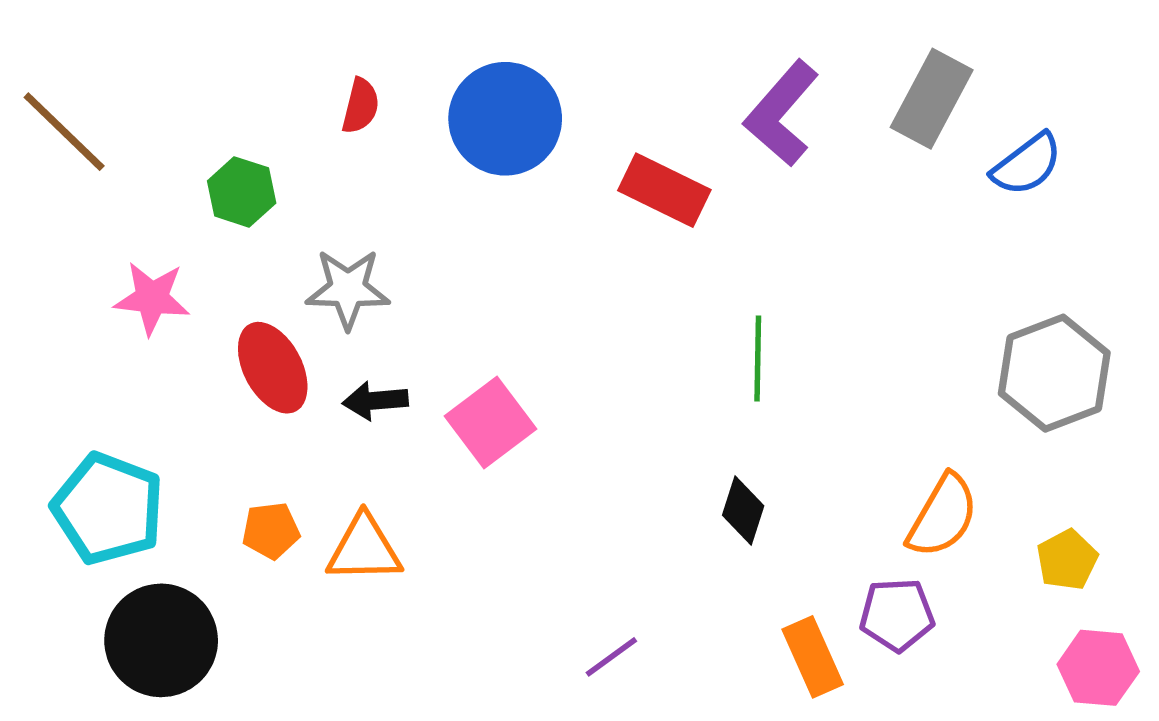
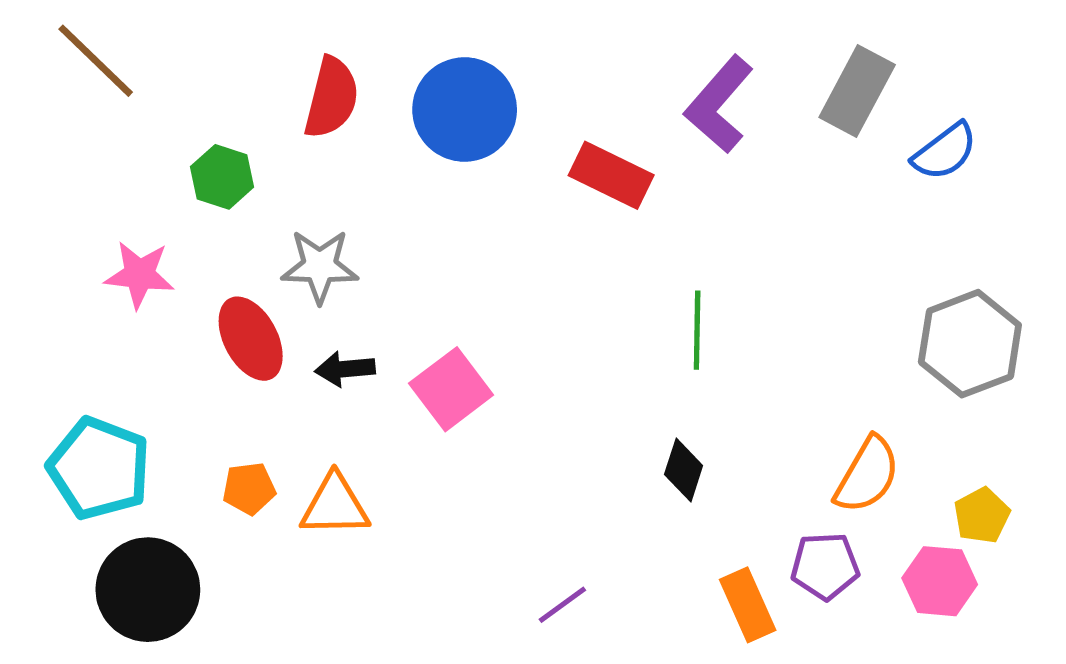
red semicircle: (361, 106) -> (332, 98), size x1.6
brown line: (64, 132) -> (96, 61), moved
pink hexagon: (1098, 668) -> (940, 581), moved

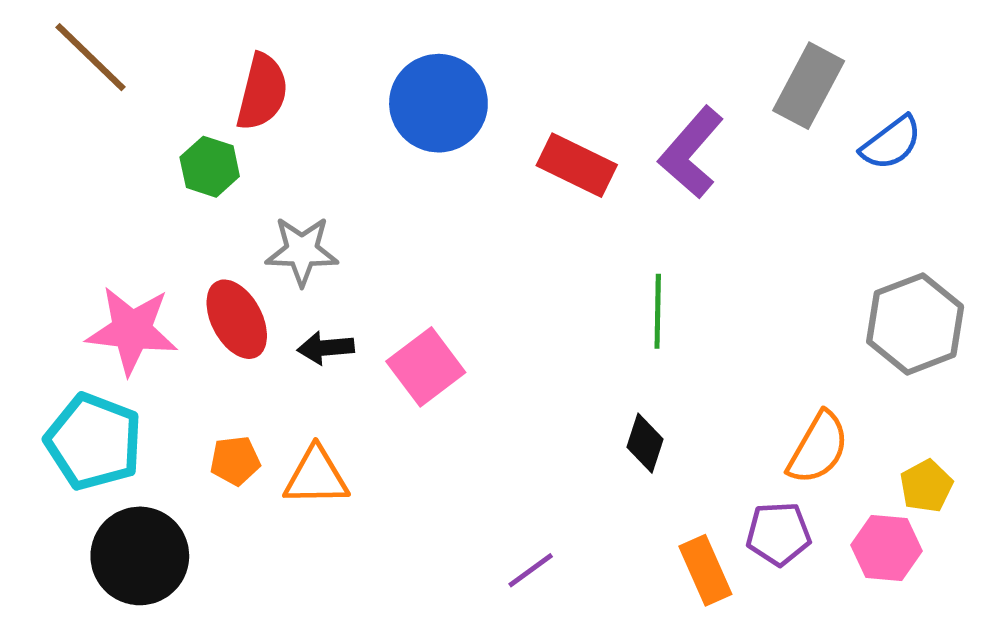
red semicircle: (332, 98) -> (262, 92), moved
purple L-shape: (719, 104) -> (691, 152), moved
pink star: (139, 275) -> (132, 330), moved, size x1.4

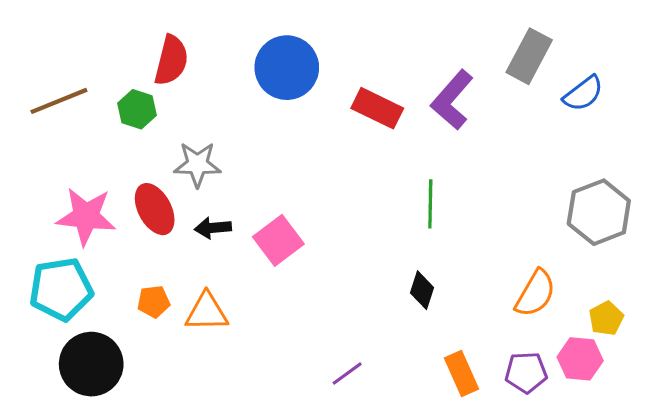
brown line: (91, 57) -> (59, 101), moved, turned -66
cyan pentagon: (94, 442) -> (61, 289), turned -30
purple pentagon: (778, 534) -> (526, 372), moved

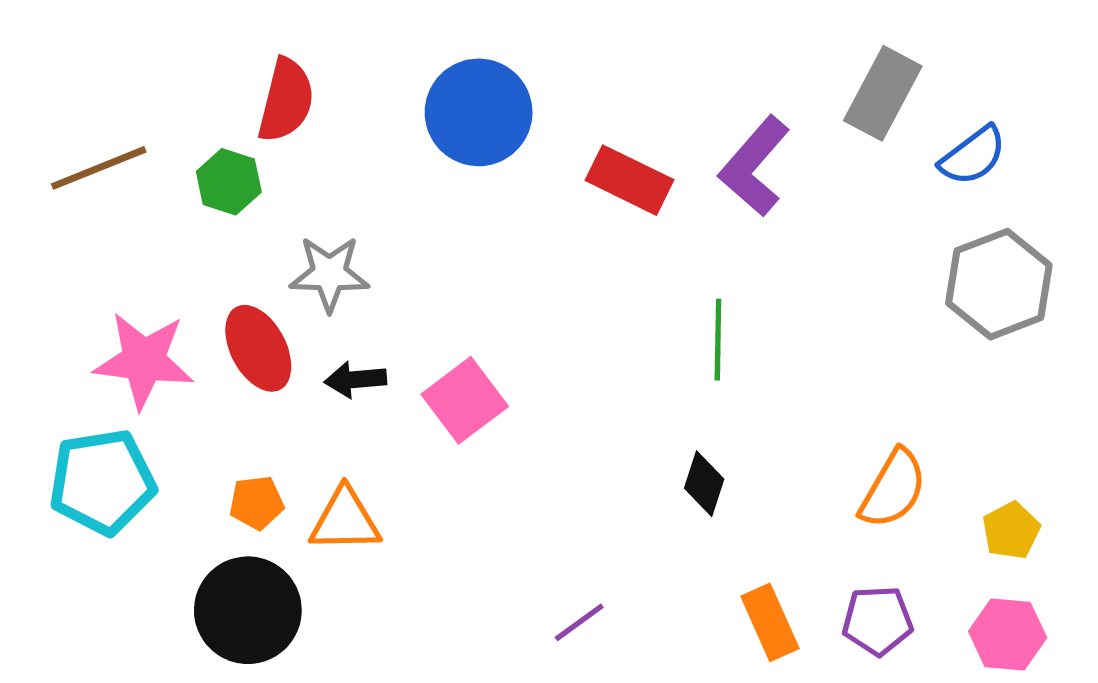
gray hexagon: (599, 212) -> (999, 284), moved
pink hexagon: (580, 359) -> (1008, 635), moved
black circle: (91, 364) -> (248, 610), moved

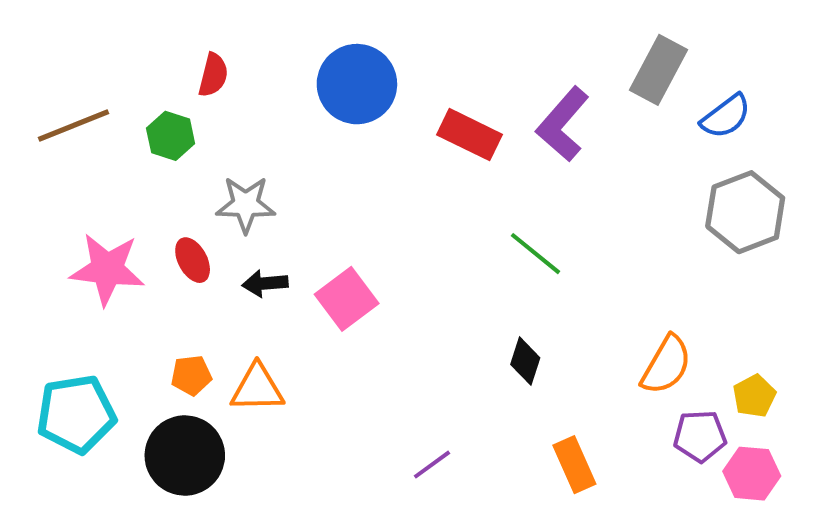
red semicircle: (286, 100) -> (213, 75), size x0.7
green line: (718, 340) -> (536, 254), turned -52
red ellipse: (258, 348) -> (193, 260), size x0.7
cyan pentagon: (102, 482) -> (76, 414), moved
purple pentagon: (878, 621) -> (700, 436), moved

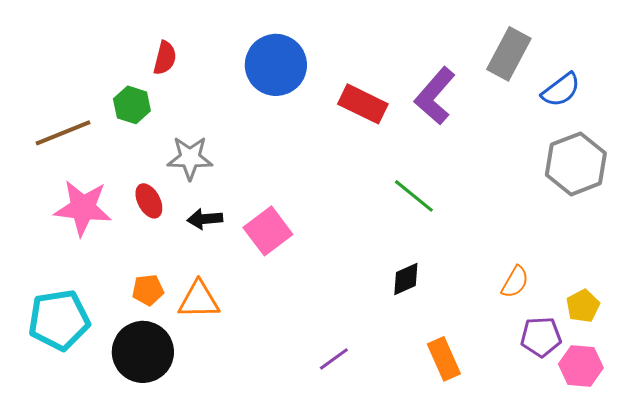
brown line: (74, 125) -> (63, 133), moved
black diamond: (525, 361) -> (406, 279), turned 48
orange semicircle: (666, 365) -> (515, 282), size x0.7

